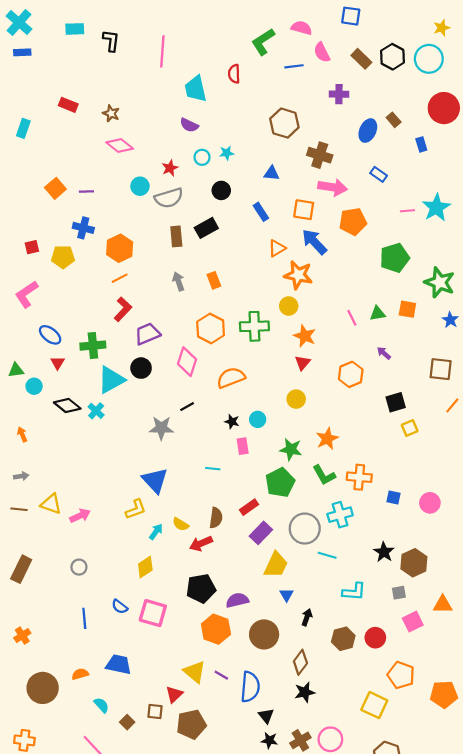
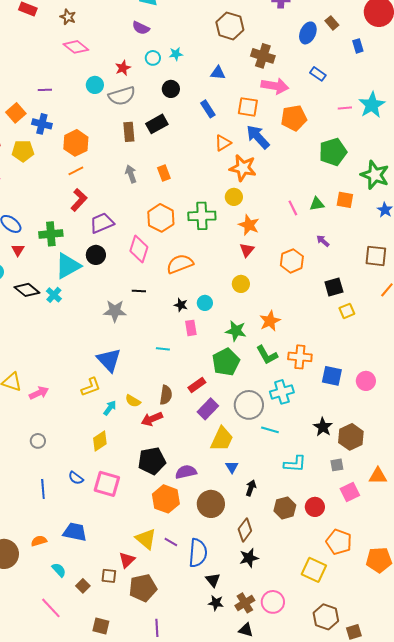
orange square: (55, 188) -> (16, 113), moved
black line: (187, 407) -> (139, 291), turned 32
blue square: (394, 498) -> (332, 376), size x1.5

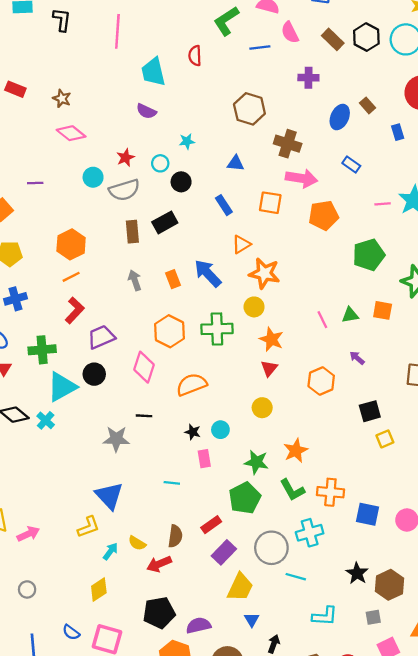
cyan circle: (153, 58) -> (160, 163), moved
blue cross: (42, 124) -> (15, 299), moved, turned -30
blue arrow: (258, 137) -> (208, 273), moved

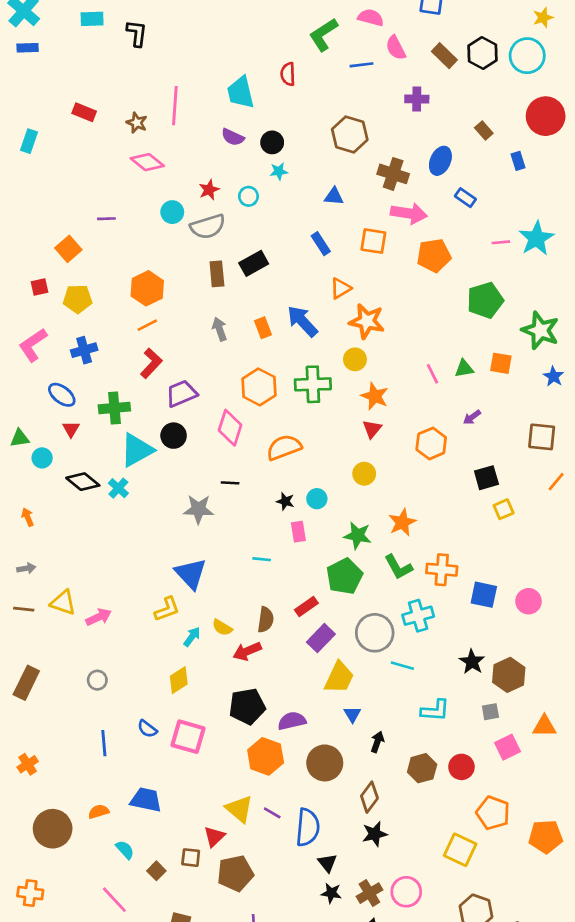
pink line: (117, 31) -> (175, 106), moved
blue ellipse: (340, 117) -> (440, 161), moved
black circle: (181, 182) -> (272, 142), moved
purple arrow: (357, 358) -> (472, 417), turned -77

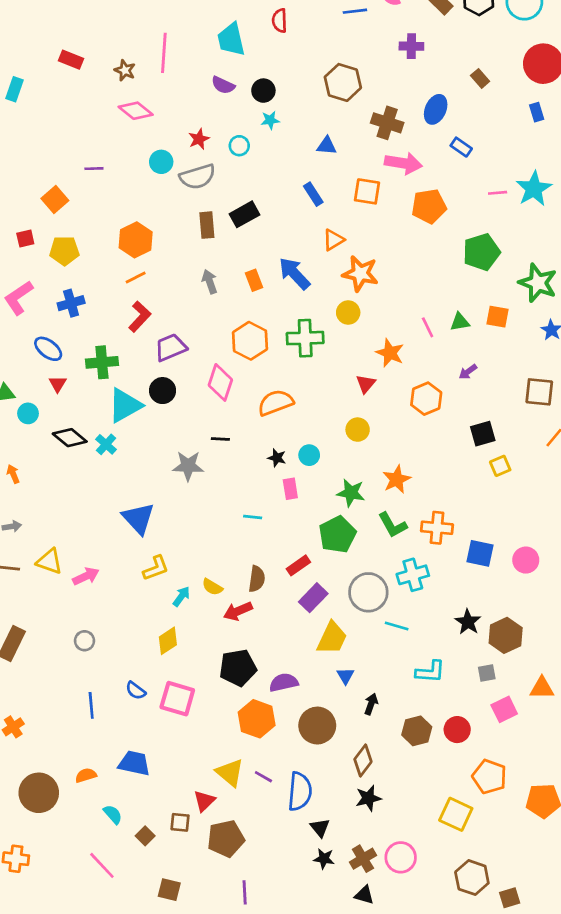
blue rectangle: (518, 161) -> (537, 112), moved
orange star: (375, 396) -> (390, 353), moved
blue triangle: (191, 574) -> (138, 518), moved

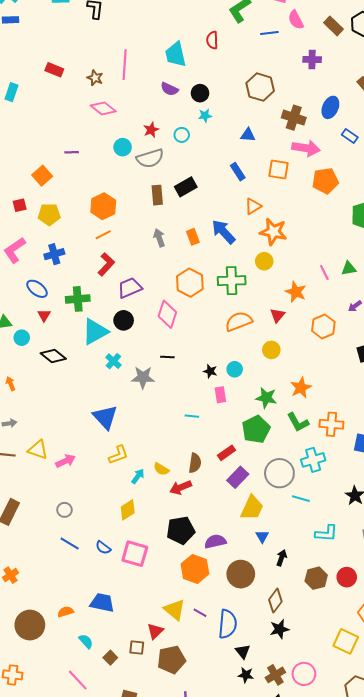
orange semicircle: (276, 403) -> (239, 321), moved
cyan cross: (106, 444) -> (113, 361), moved
blue line: (91, 705) -> (70, 543), moved, turned -54

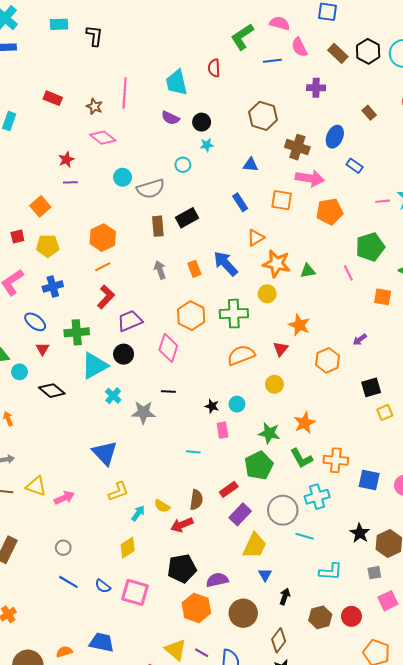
red star: (151, 130) -> (66, 160), moved
green triangle: (349, 268) -> (308, 271), moved
pink line: (324, 272) -> (348, 273), moved

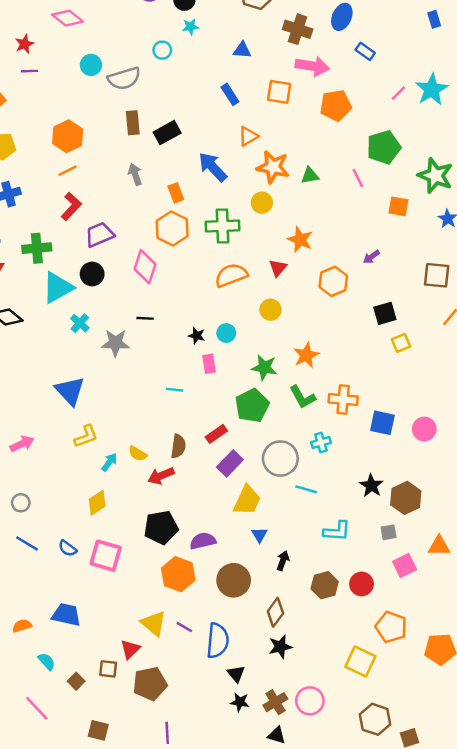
pink line: (383, 201) -> (398, 93), turned -40
black rectangle: (187, 218) -> (167, 133), moved
orange rectangle: (194, 269) -> (176, 193), moved
cyan cross: (317, 497) -> (321, 443), size x0.7

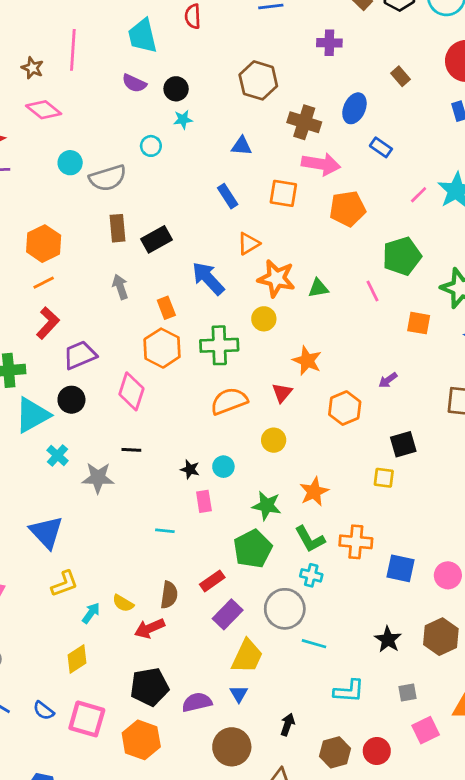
yellow square: (401, 343) -> (384, 478), moved, turned 30
cyan cross: (321, 443) -> (311, 575), moved, turned 30
brown hexagon: (406, 498) -> (441, 637), moved
blue triangle: (259, 535) -> (239, 694), moved
orange hexagon: (178, 574) -> (141, 740), moved

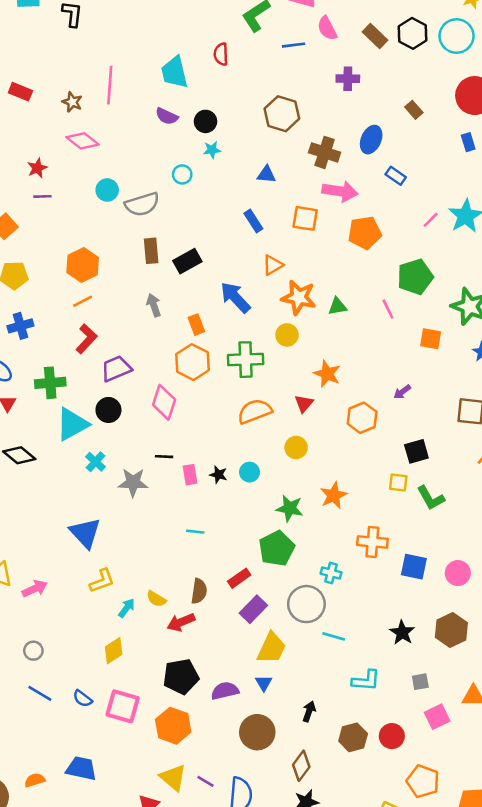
pink rectangle: (204, 501) -> (190, 475), moved
green L-shape: (310, 539) -> (431, 498), moved

